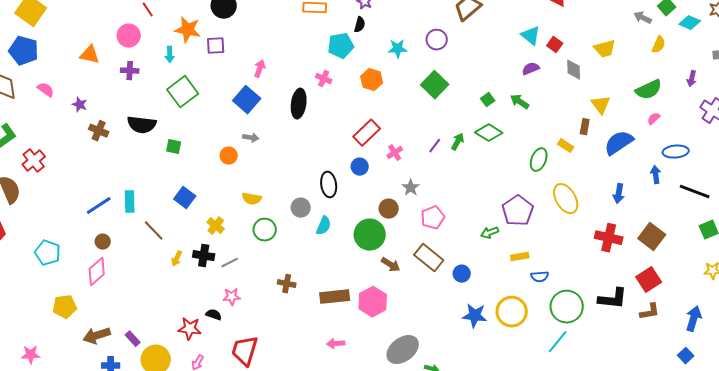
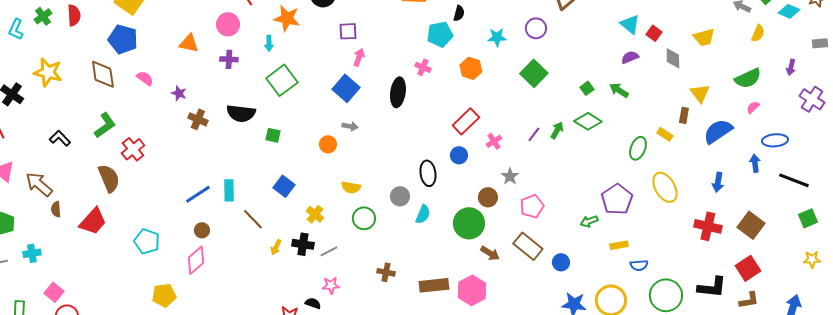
purple square: (216, 46) -> (348, 31), moved

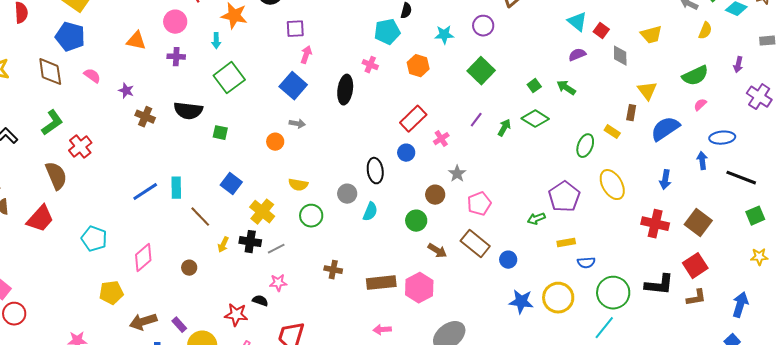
purple line: (534, 134) -> (476, 120), moved
yellow cross: (315, 214) -> (262, 212), size x1.4
green circle: (469, 223) -> (416, 221), size x0.7
brown circle: (202, 230) -> (189, 268), moved

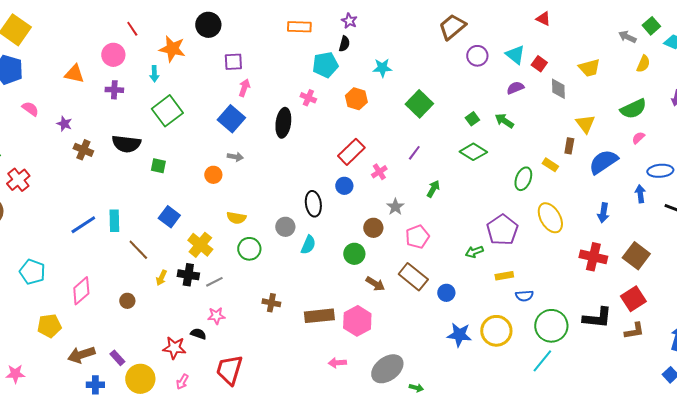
purple circle: (483, 26) -> (477, 56), moved
green arrow: (504, 128) -> (433, 189), moved
pink arrow: (382, 330) -> (337, 363), moved

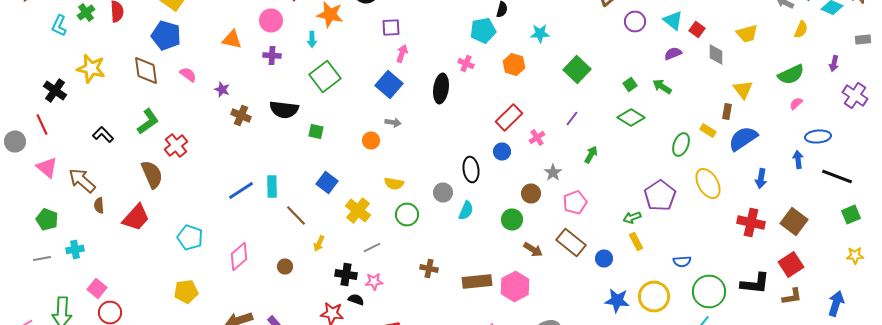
blue semicircle: (603, 162) -> (743, 138), moved
black cross: (188, 275) -> (346, 274), moved
yellow rectangle: (504, 276) -> (636, 242), moved, turned 72
yellow pentagon: (49, 326) -> (186, 292), moved

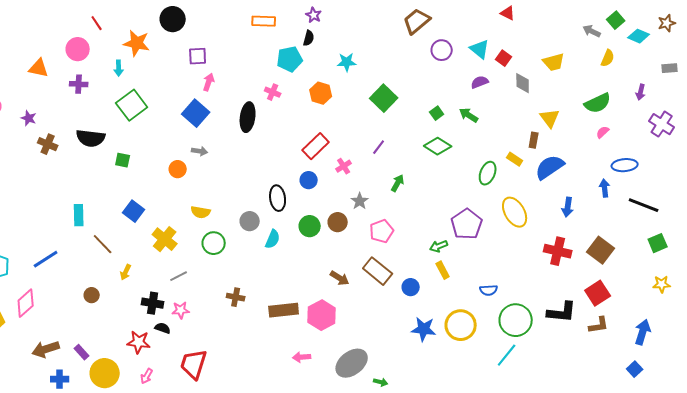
blue line: (241, 190) -> (46, 259), moved
green circle: (512, 220) -> (310, 226), moved
pink diamond: (239, 256) -> (26, 303), moved

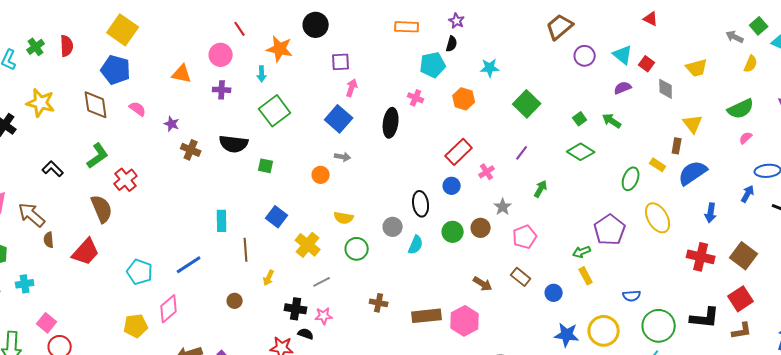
blue arrow: (605, 188) -> (748, 194), turned 36
brown line: (103, 244) -> (246, 250), turned 40
brown rectangle: (378, 271) -> (521, 277), size x0.7

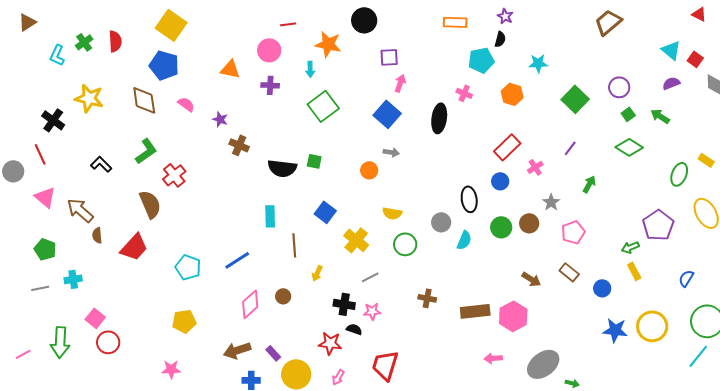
red line: (240, 29) -> (288, 24), turned -63
purple circle: (585, 56) -> (619, 87), moved
black semicircle: (234, 144) -> (282, 168), moved
blue semicircle: (632, 296) -> (686, 278), moved, turned 126
pink diamond: (169, 309) -> (250, 304), moved

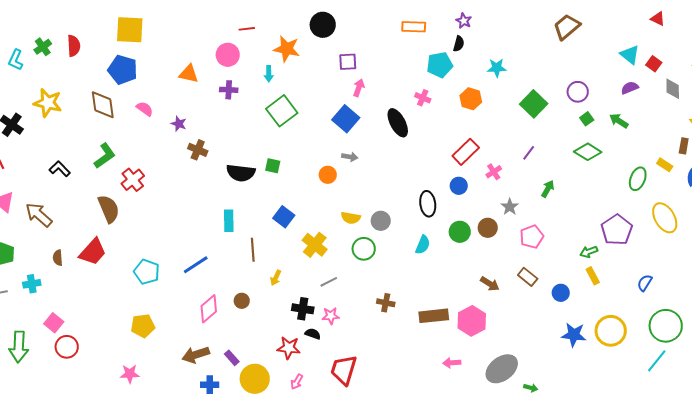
yellow square: (171, 25) -> (130, 30), turned -32
black ellipse: (439, 118) -> (398, 123), turned -36
gray circle: (441, 222) -> (381, 221), moved
brown semicircle: (97, 235) -> (58, 258), moved

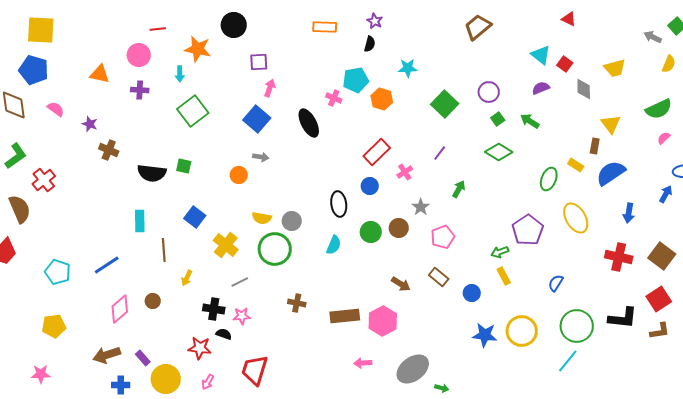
cyan pentagon: (440, 65) -> (356, 80), moved
green circle: (364, 249) -> (275, 249), size x1.4

